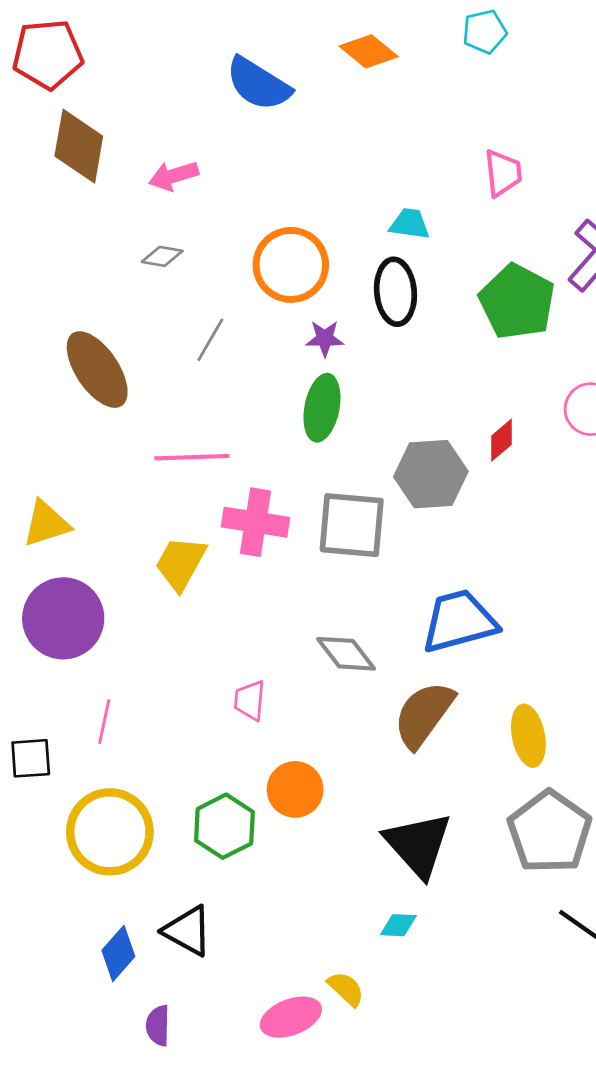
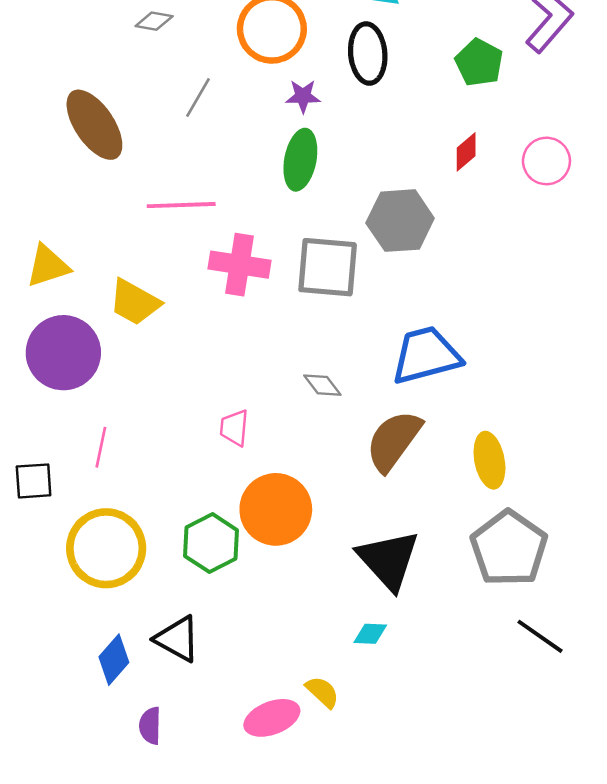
green pentagon: (517, 302) -> (479, 63), size x0.7
red diamond: (502, 440) -> (466, 152), moved
yellow trapezoid: (181, 563) -> (135, 302), moved, turned -90
gray diamond: (346, 654) -> (322, 385), size x0.7
orange circle: (295, 789) -> (276, 509), size x1.4

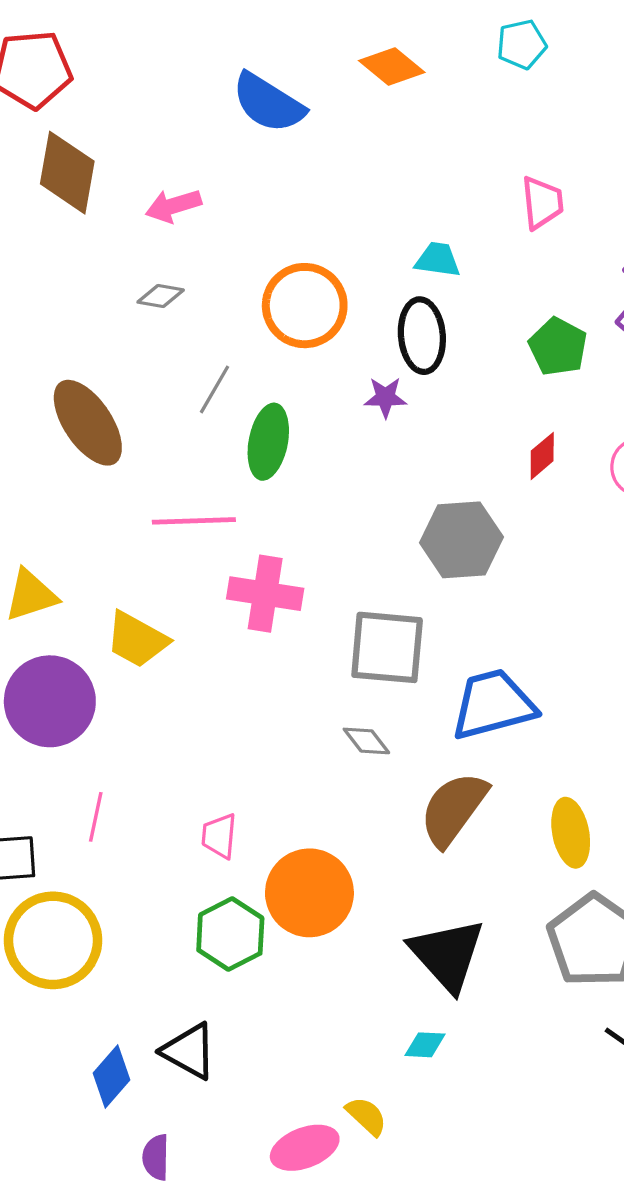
purple star: (303, 96) -> (385, 397), moved
green ellipse: (300, 160) -> (268, 442), moved
gray square: (328, 267) -> (387, 647), moved
pink trapezoid: (234, 428) -> (219, 836), moved
yellow circle: (106, 548) -> (53, 940), moved

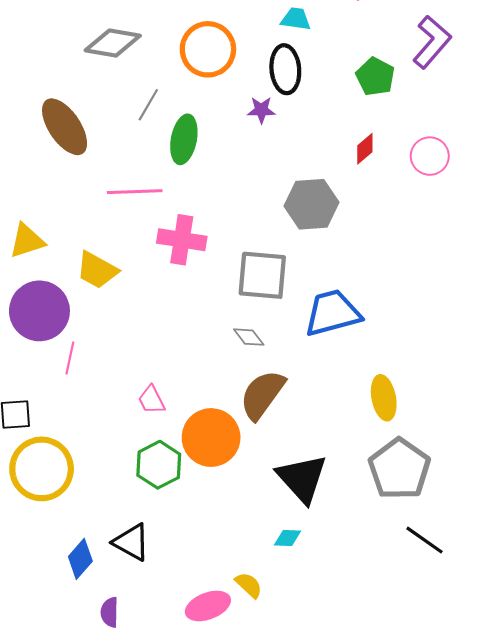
gray diamond: (161, 296) -> (113, 43), size x1.8
brown semicircle: (454, 809) -> (262, 395), moved
pink line: (96, 817) -> (70, 358), moved
pink trapezoid: (219, 836) -> (151, 400), turned -32

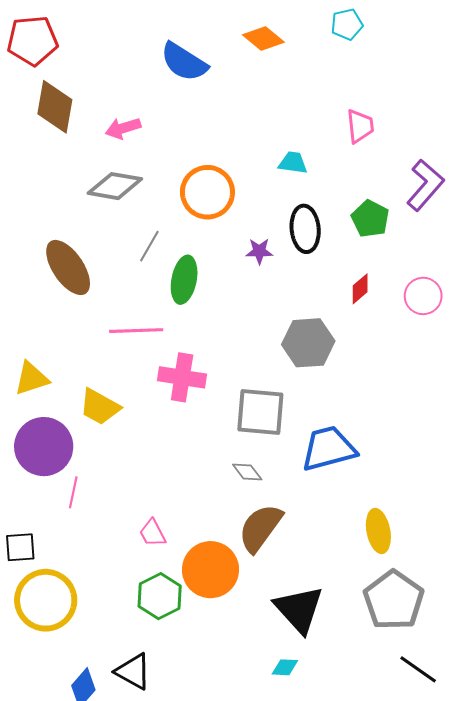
black ellipse: (285, 69) -> (305, 229), moved

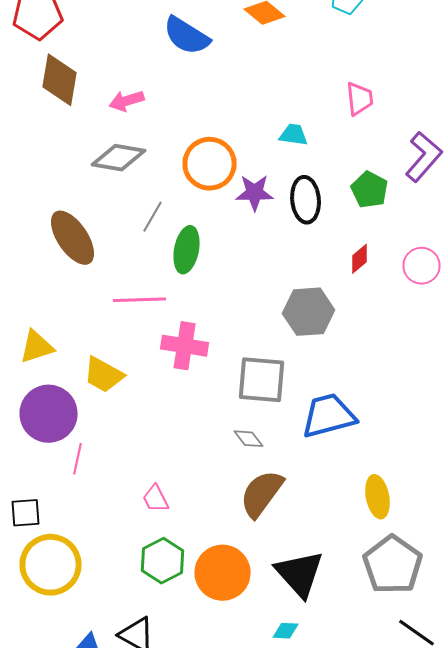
purple star: (259, 251) -> (255, 193), moved, size x1.4
orange circle: (211, 570) -> (223, 573), moved

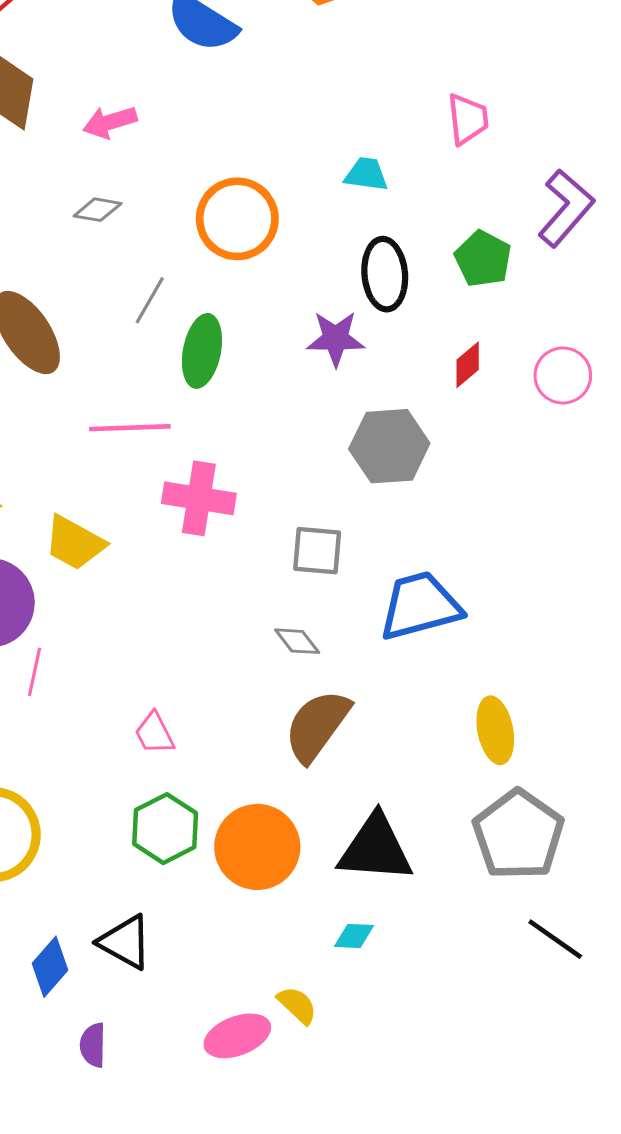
gray diamond: (119, 158) -> (98, 210), size x0.6
purple star: (255, 193) -> (336, 339), moved
gray square: (262, 380) -> (317, 551), size x0.7
black triangle: (300, 574) -> (376, 848), turned -44

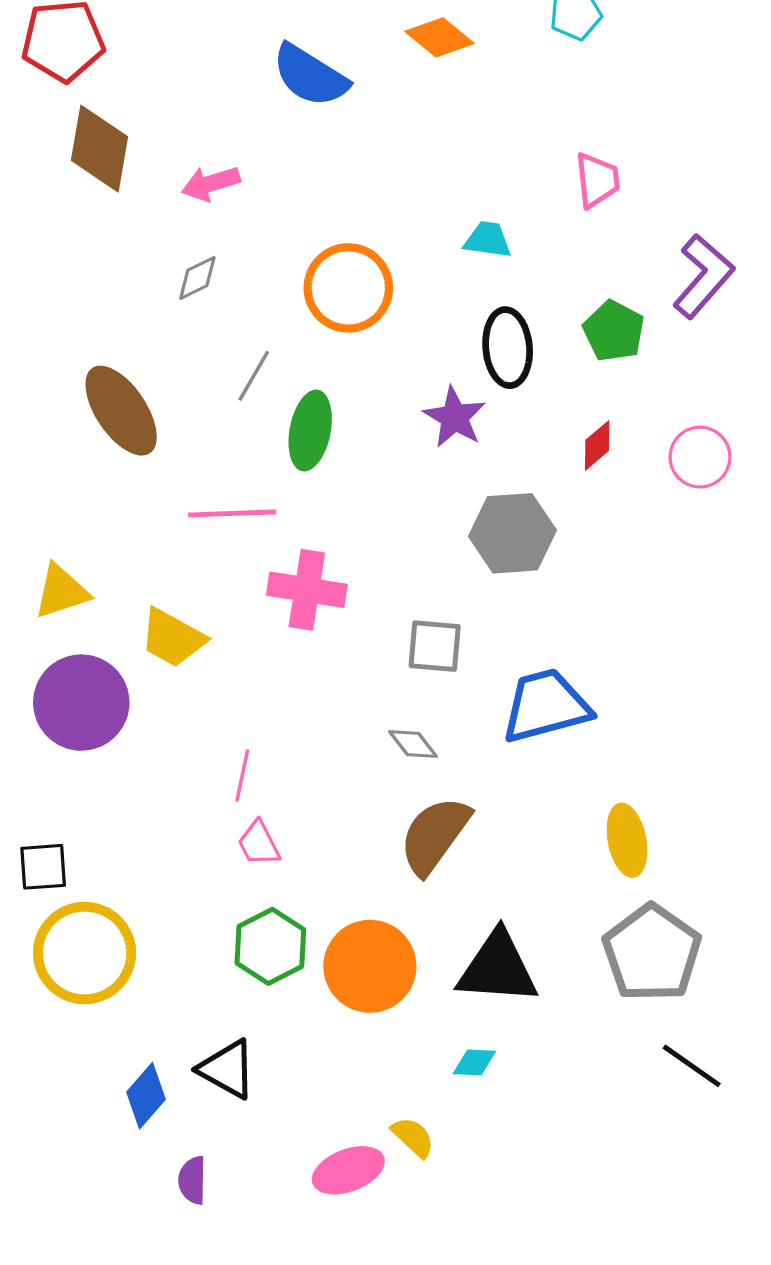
gray diamond: (98, 210) -> (197, 278), turned -36
purple star: (336, 339) -> (454, 417), turned 30
pink line: (35, 672) -> (242, 776), moved

